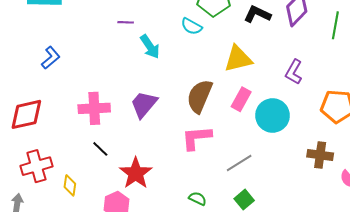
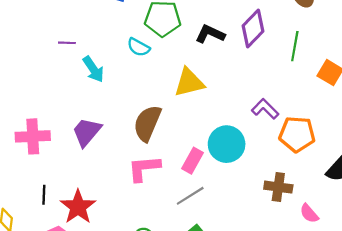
purple L-shape: (294, 72) -> (265, 109), moved, turned 105
pink rectangle: (241, 99) -> (192, 161), moved
black line: (100, 149) -> (44, 195), moved, turned 48

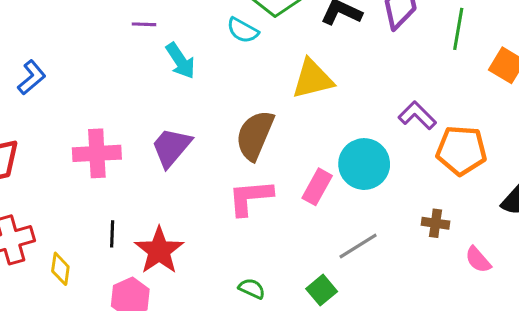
brown cross: (278, 187) -> (435, 223), size x0.7
gray line: (190, 196) -> (358, 246), moved

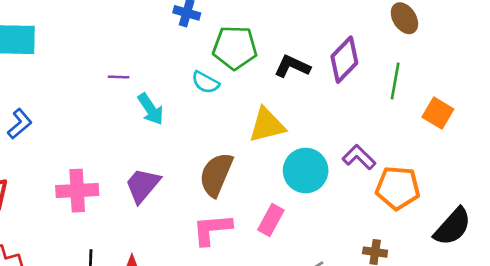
cyan circle: (364, 164) -> (306, 171), moved

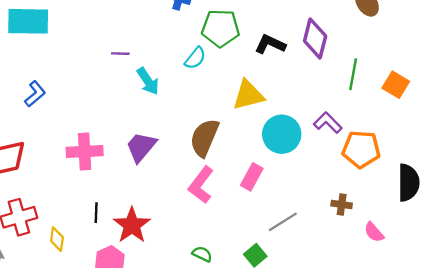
purple diamond: (344, 60) -> (315, 39), turned -30
green line: (395, 81) -> (353, 74), moved
cyan semicircle: (205, 82) -> (195, 58), turned -80
black semicircle: (453, 227) -> (408, 183), turned -42
pink L-shape: (212, 229) -> (201, 185), turned -48

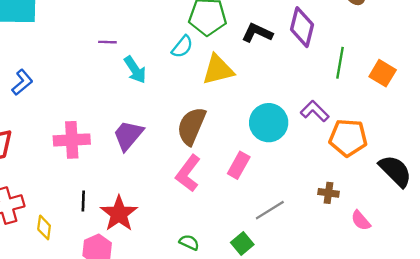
yellow triangle: (248, 95) -> (218, 70), moved
black semicircle: (408, 183) -> (395, 171), turned -45

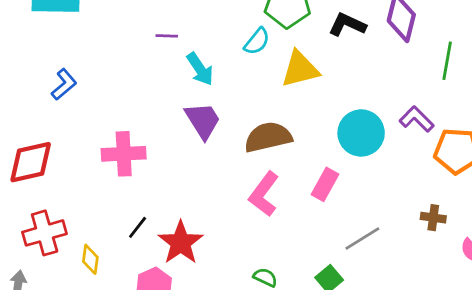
brown semicircle: (191, 126) -> (268, 137), turned 54
purple trapezoid: (128, 135) -> (203, 120), moved, turned 108
black line: (83, 201) -> (138, 227), turned 36

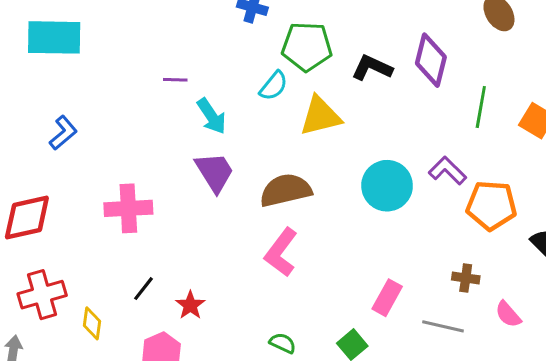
pink rectangle: (325, 184) -> (387, 298), moved
gray line: (362, 238) -> (443, 326), moved, turned 45
red star: (181, 243) -> (190, 305), size x0.6

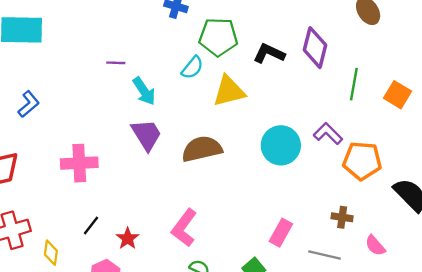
pink L-shape: (281, 252) -> (184, 228), moved

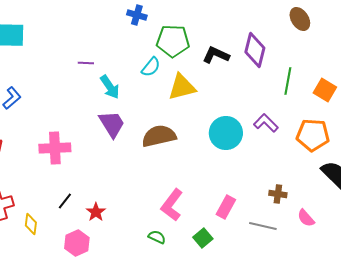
orange pentagon: (362, 161) -> (313, 135), moved
pink L-shape: (184, 228) -> (172, 205), moved

